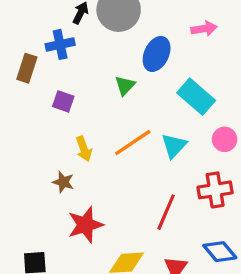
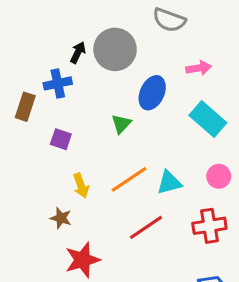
cyan rectangle: (196, 97) -> (208, 119), moved
cyan triangle: (174, 146) -> (169, 183), turned 32
red line: (166, 212) -> (146, 227), moved, turned 33

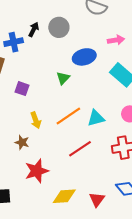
gray circle: (115, 49) -> (59, 27), size x0.7
blue cross: (58, 83) -> (14, 42), moved
blue ellipse: (152, 93) -> (84, 57), turned 50

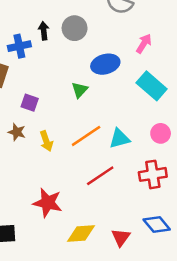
black arrow: (34, 29) -> (44, 31), turned -32
pink arrow: (116, 40) -> (144, 44), turned -49
brown star: (22, 142) -> (17, 132), moved
red star: (37, 171) -> (48, 203), turned 30

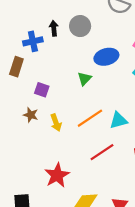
red star: (48, 203) -> (57, 175), turned 30

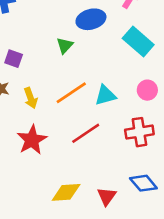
red star: (57, 175) -> (32, 140), moved

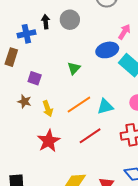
blue ellipse: (91, 19) -> (107, 50), moved

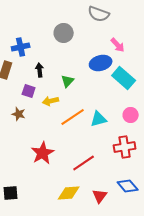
black arrow: (46, 22) -> (40, 70), moved
pink arrow: (124, 32) -> (118, 45), turned 105
yellow arrow: (48, 109) -> (51, 101), moved, turned 98
red line: (90, 136) -> (84, 163), moved

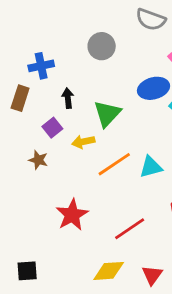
green triangle: (68, 81) -> (107, 114), size x1.5
purple square: (29, 91) -> (52, 128), turned 32

